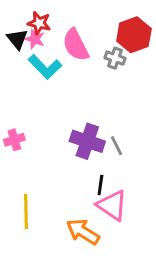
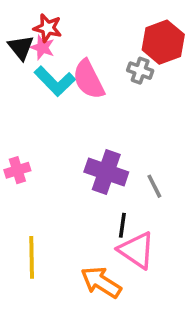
pink semicircle: (76, 45) -> (89, 79), moved
gray line: (116, 146) -> (154, 186), moved

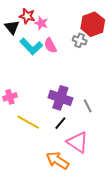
pink star: (42, 47) -> (41, 23), moved
pink semicircle: (89, 79) -> (50, 45), size x0.7
black line: (122, 225) -> (60, 123), moved, turned 32
yellow line: (32, 257) -> (28, 122), moved, turned -60

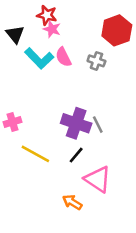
red star: (27, 16) -> (47, 15), moved
gray cross: (80, 40) -> (96, 61), moved
gray line: (88, 106) -> (98, 125), moved
orange arrow: (57, 160) -> (72, 202), size x0.7

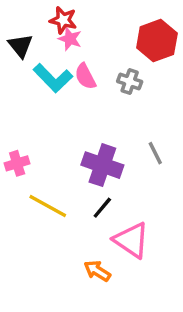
gray line: (98, 125) -> (155, 153), moved

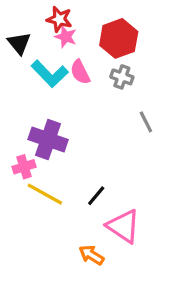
red hexagon: (157, 41) -> (119, 38), moved
gray line: (155, 153) -> (146, 122), moved
pink cross: (17, 163) -> (24, 167), moved
purple cross: (102, 165) -> (48, 139), moved

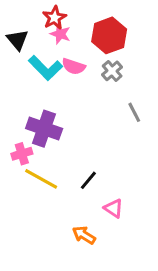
red star: (59, 19) -> (54, 18), turned 30
pink semicircle: (80, 72) -> (74, 66), turned -45
gray cross: (122, 77) -> (112, 71), turned 30
pink triangle: (123, 226) -> (114, 208), size x0.6

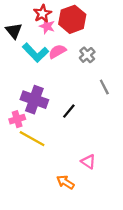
red hexagon: (109, 35) -> (72, 19), moved
pink semicircle: (74, 66) -> (57, 51), turned 132
black line: (88, 180) -> (69, 111), moved

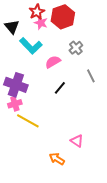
pink semicircle: (57, 51) -> (53, 62), moved
purple cross: (34, 100) -> (16, 85), moved
black line: (69, 111) -> (60, 88), moved

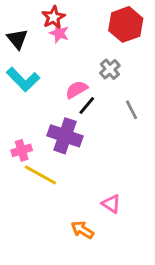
red hexagon: (63, 17) -> (126, 24), moved
cyan L-shape: (31, 46) -> (23, 79), moved
purple cross: (16, 85) -> (65, 136), moved
black line: (60, 88) -> (87, 105), moved

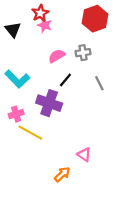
gray cross: (110, 69) -> (83, 53), turned 32
cyan L-shape: (23, 79) -> (17, 79), moved
pink semicircle: (77, 90) -> (57, 56), moved
orange arrow: (82, 230) -> (62, 174), turned 105

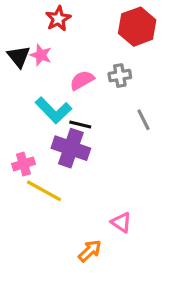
pink star: (45, 25) -> (41, 55), moved
black triangle: (13, 30) -> (19, 57), moved
cyan L-shape: (17, 79) -> (53, 110), moved
black line: (65, 80) -> (80, 124), moved, turned 64

